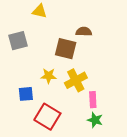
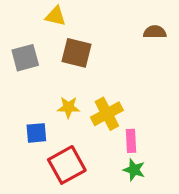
brown semicircle: (84, 32) -> (155, 32), moved
brown square: (66, 49) -> (76, 53), moved
red square: (47, 117) -> (67, 165), turned 30

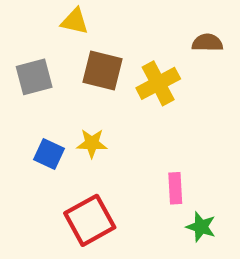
yellow cross: (107, 114) -> (158, 83), moved
blue square: (36, 133) -> (49, 154), moved, turned 30
green star: (134, 170) -> (201, 227), moved

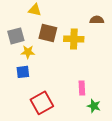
yellow cross: (158, 83) -> (74, 39), turned 30
yellow star: (92, 143) -> (28, 52), moved
blue square: (49, 154) -> (23, 72), turned -32

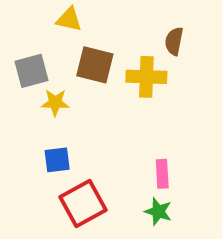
brown semicircle: (97, 20) -> (174, 41), moved, turned -80
blue square: (23, 72) -> (57, 160), moved
green star: (94, 106) -> (158, 211), moved

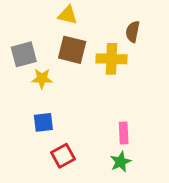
yellow triangle: (69, 19) -> (68, 15), moved
red square: (83, 204) -> (63, 156), size x0.7
green star: (158, 211) -> (121, 162), turned 30

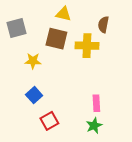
yellow triangle: (68, 15) -> (63, 14), moved
gray square: (24, 54) -> (16, 28), moved
blue square: (43, 122) -> (34, 95), turned -35

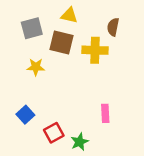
gray square: (16, 28) -> (32, 28), moved
blue square: (34, 95) -> (25, 115), moved
green star: (94, 126) -> (80, 142), moved

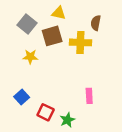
gray square: (32, 28) -> (27, 24), turned -36
brown square: (61, 42) -> (52, 36), turned -30
red square: (54, 133) -> (46, 112), turned -35

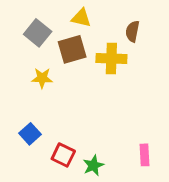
pink rectangle: (89, 96) -> (145, 155), moved

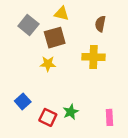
yellow cross: (111, 59) -> (94, 57), moved
yellow star: (42, 78) -> (48, 64), moved
green star: (93, 166) -> (71, 112), moved

